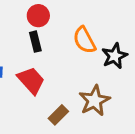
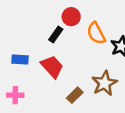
red circle: (38, 16) -> (71, 17), moved
black rectangle: (35, 42) -> (56, 34), turned 49

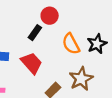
orange semicircle: (96, 33) -> (71, 44), moved

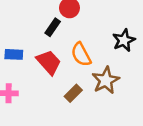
orange semicircle: (71, 44) -> (81, 54), moved

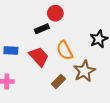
black rectangle: (53, 27) -> (42, 29), turned 32

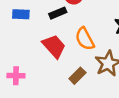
blue rectangle: (11, 50) -> (21, 14), moved

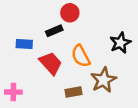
blue rectangle: (21, 14) -> (24, 44), moved
brown rectangle: (77, 76) -> (73, 92), turned 35

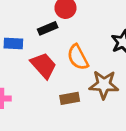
brown star: (103, 80) -> (104, 85), turned 30

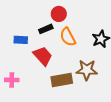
orange semicircle: (78, 57) -> (68, 37), moved
brown rectangle: (70, 98) -> (62, 80), size x1.5

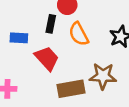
black rectangle: (46, 29) -> (51, 24), turned -56

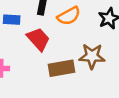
orange semicircle: (79, 34) -> (69, 16), turned -90

